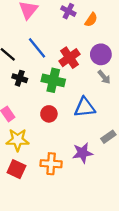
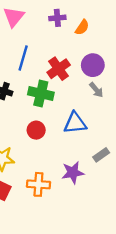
purple cross: (68, 11) -> (57, 18), turned -32
blue line: (37, 48) -> (23, 58), turned 55

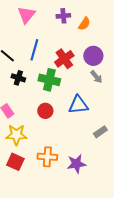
purple star: (73, 173) -> (76, 164), moved

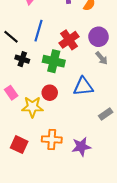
yellow star: (16, 135) -> (32, 107), moved

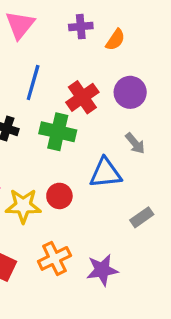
gray arrow: (102, 58) -> (135, 143), moved
red circle: (50, 93) -> (59, 196), moved
orange cross: (52, 139) -> (54, 258), turned -30

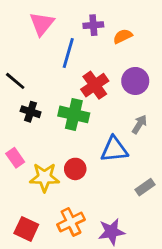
orange semicircle: (115, 40) -> (123, 36), turned -150
blue line: (33, 82) -> (68, 53), moved
gray arrow: (135, 143) -> (139, 124), turned -108

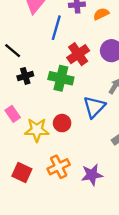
black cross: (31, 112) -> (25, 76), turned -35
blue triangle: (114, 149) -> (94, 107), turned -40

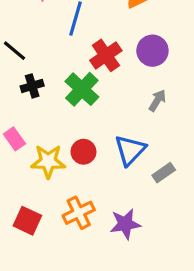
green cross: (61, 78) -> (82, 89), turned 30
blue triangle: (94, 107) -> (130, 150), moved

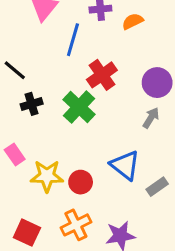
purple circle: (152, 51) -> (157, 83), moved
blue triangle: (130, 150) -> (125, 165), turned -36
red circle: (83, 152) -> (81, 182), moved

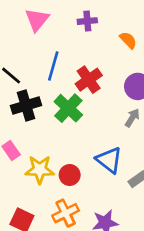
orange semicircle: (133, 21) -> (128, 40), moved, turned 72
blue line: (73, 40) -> (53, 66), moved
black cross: (32, 104) -> (26, 106), size x1.5

